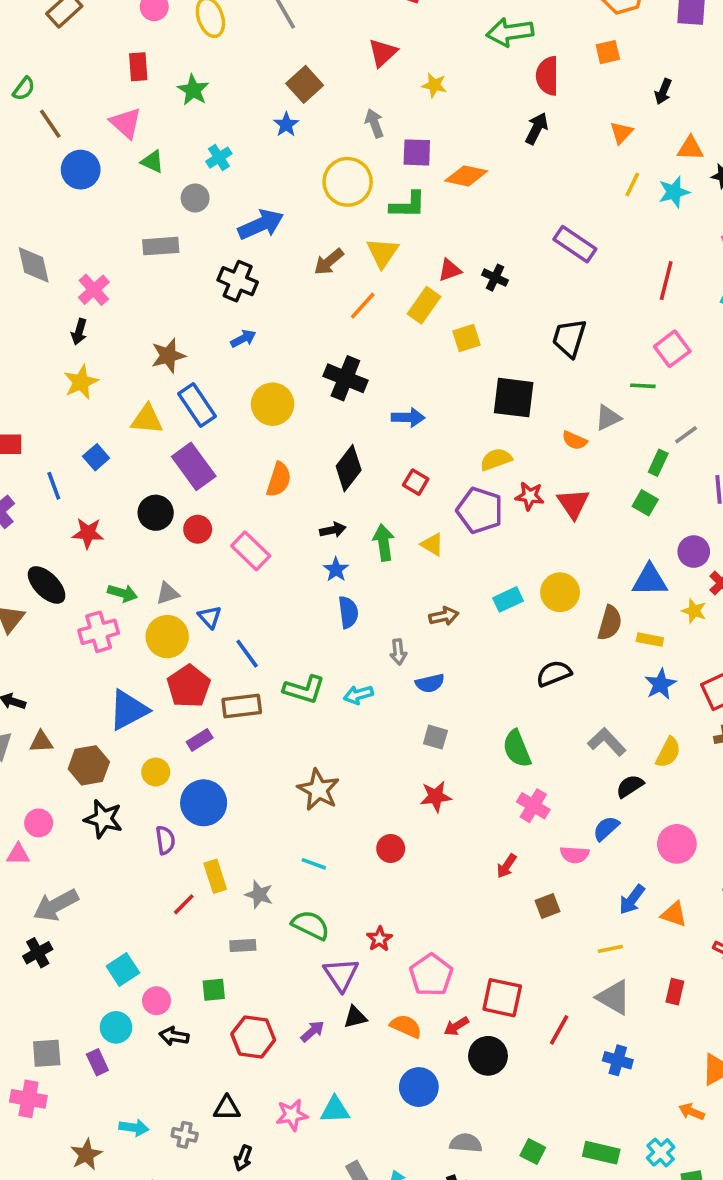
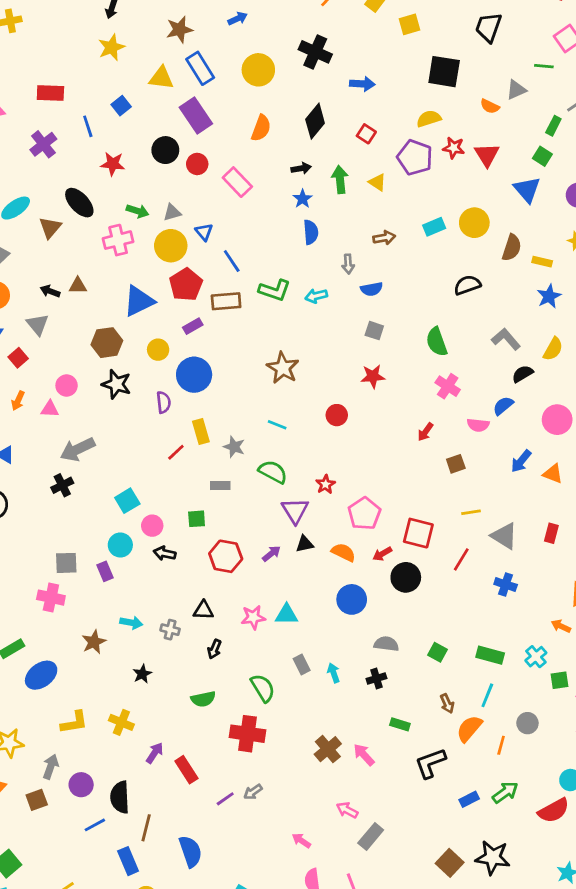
blue triangle: (650, 580) -> (527, 190), moved, turned 48
brown triangle: (41, 742) -> (78, 286), moved
yellow line: (610, 949) -> (471, 512), moved

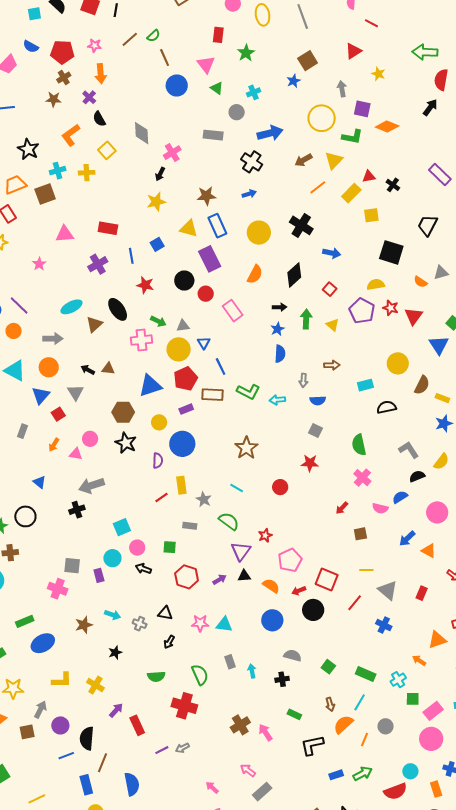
cyan rectangle: (434, 227) -> (365, 385), moved

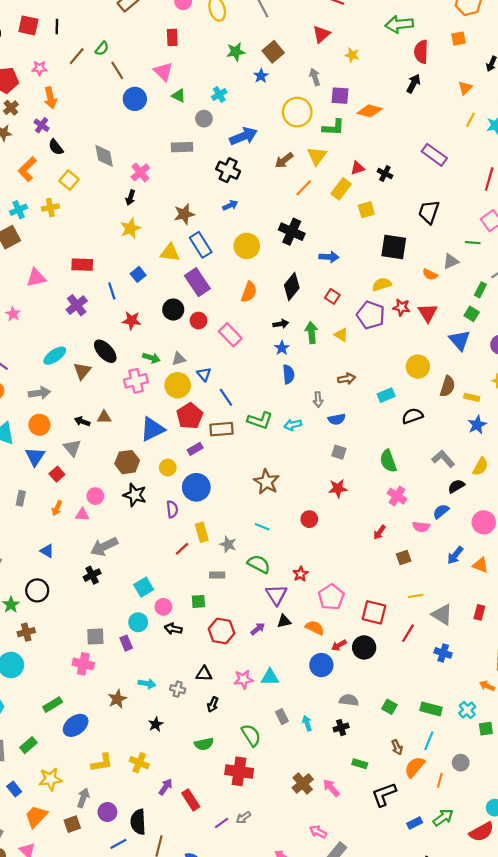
green star: (246, 53) -> (236, 52), moved, turned 30
red arrow: (299, 591) -> (339, 645), moved

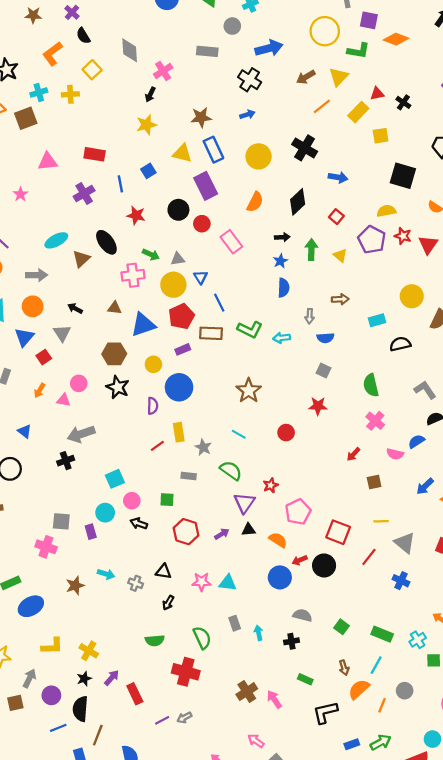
brown triangle: (104, 417) -> (115, 308), moved
black star: (156, 724) -> (84, 679), moved

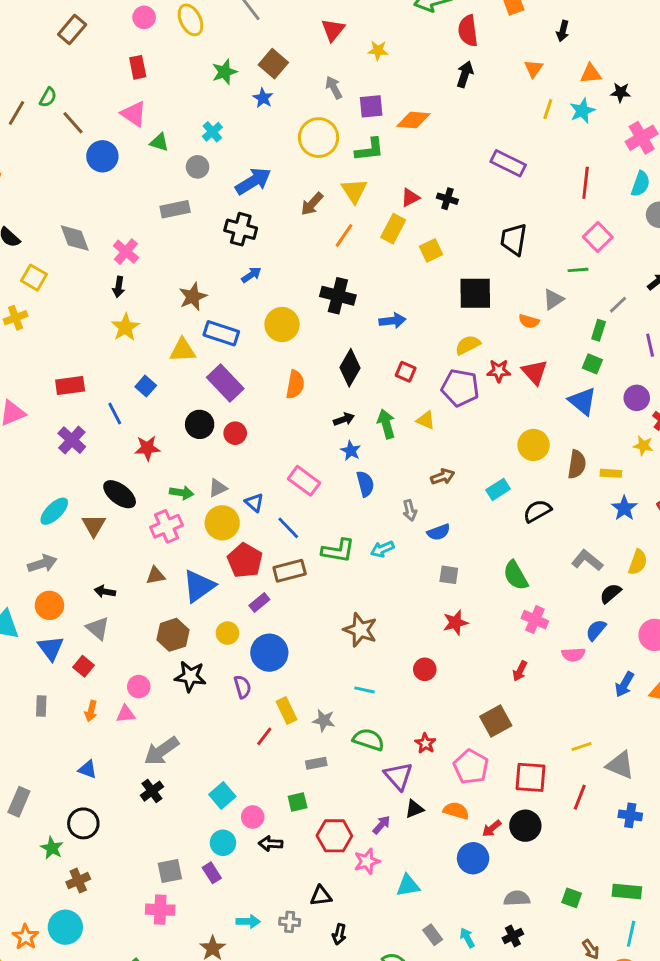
blue rectangle: (213, 150) -> (221, 333), turned -30
pink rectangle: (231, 242) -> (304, 481), moved
brown square: (374, 482) -> (496, 721), moved, size x1.5
pink star: (202, 582) -> (367, 861), moved

